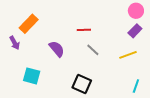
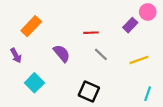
purple rectangle: (135, 31) -> (130, 25), moved
purple arrow: (15, 43) -> (16, 56), moved
cyan square: (32, 76) -> (34, 83), turned 30

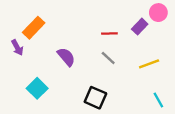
red line: (91, 33) -> (109, 34), moved
purple arrow: (16, 56) -> (17, 48), moved
cyan line: (148, 94) -> (158, 100), turned -48

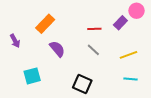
orange rectangle: (34, 28) -> (45, 24), moved
cyan square: (37, 88) -> (32, 76), turned 30
cyan line: (158, 100) -> (130, 79), moved, turned -56

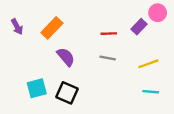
purple arrow: (15, 41) -> (17, 27), moved
gray line: (93, 50) -> (108, 58), turned -32
black square: (82, 84) -> (67, 93), moved

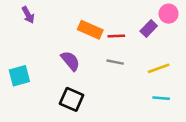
purple arrow: (17, 27) -> (28, 15), moved
orange rectangle: (52, 28) -> (90, 30), moved, turned 70
cyan square: (37, 88) -> (19, 76), moved

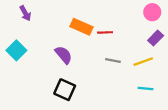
purple rectangle: (149, 29) -> (156, 38), moved
gray line: (115, 62) -> (113, 60), moved
cyan square: (19, 76) -> (16, 50), moved, turned -30

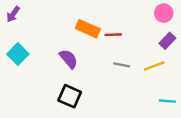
purple arrow: (25, 13) -> (13, 14), moved, turned 64
cyan line: (146, 89) -> (167, 101), moved

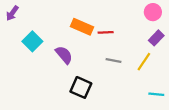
cyan square: (18, 54) -> (32, 41), moved
yellow line: (154, 66) -> (144, 62), turned -36
black square: (70, 96) -> (81, 87), moved

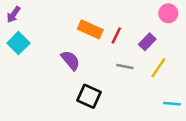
red line: (106, 32) -> (116, 36), turned -63
purple rectangle: (156, 38) -> (147, 42), moved
cyan square: (32, 41) -> (18, 43), moved

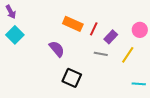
pink circle: (168, 13) -> (140, 30), moved
purple arrow: (13, 15) -> (11, 12), turned -64
purple rectangle: (147, 42) -> (111, 37), moved

